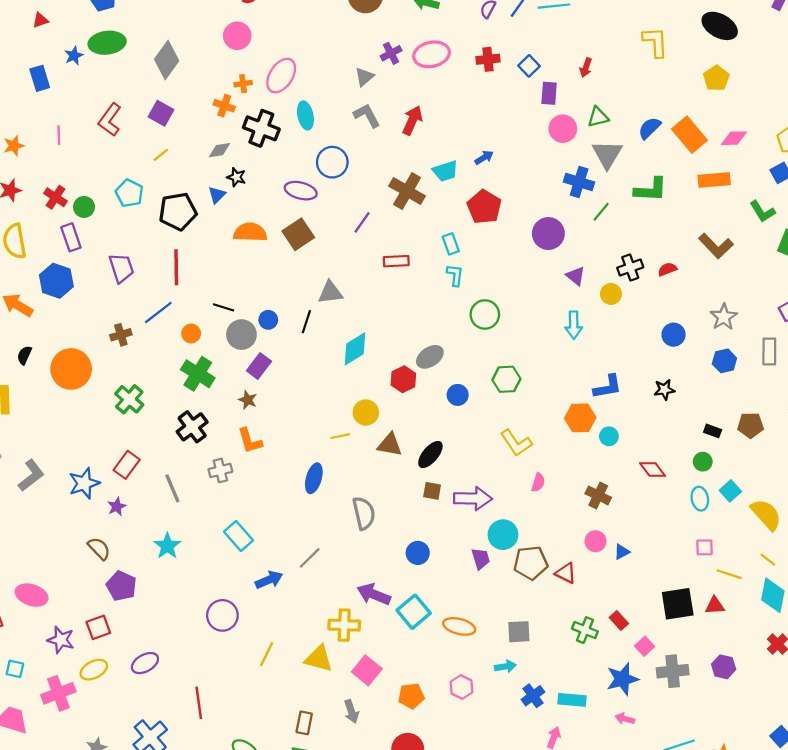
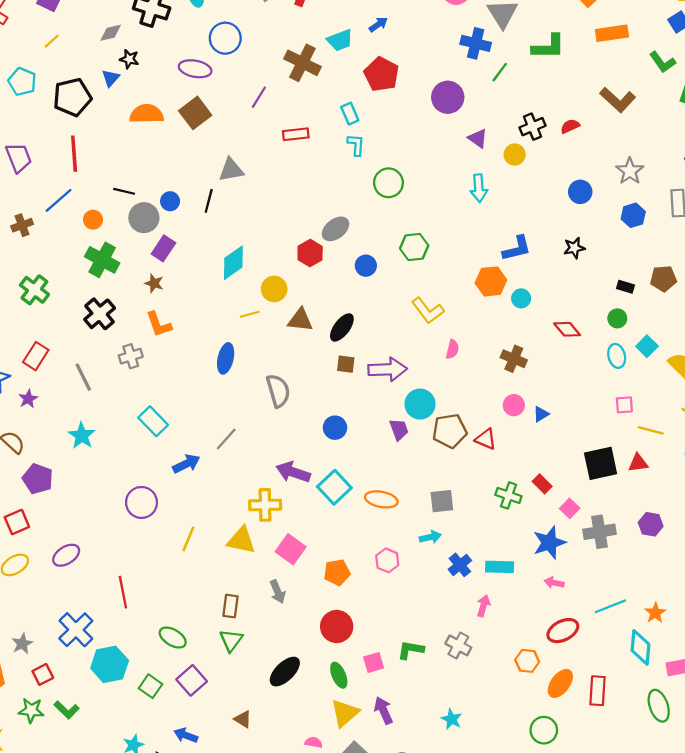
cyan diamond: (355, 349) -> (233, 263), moved

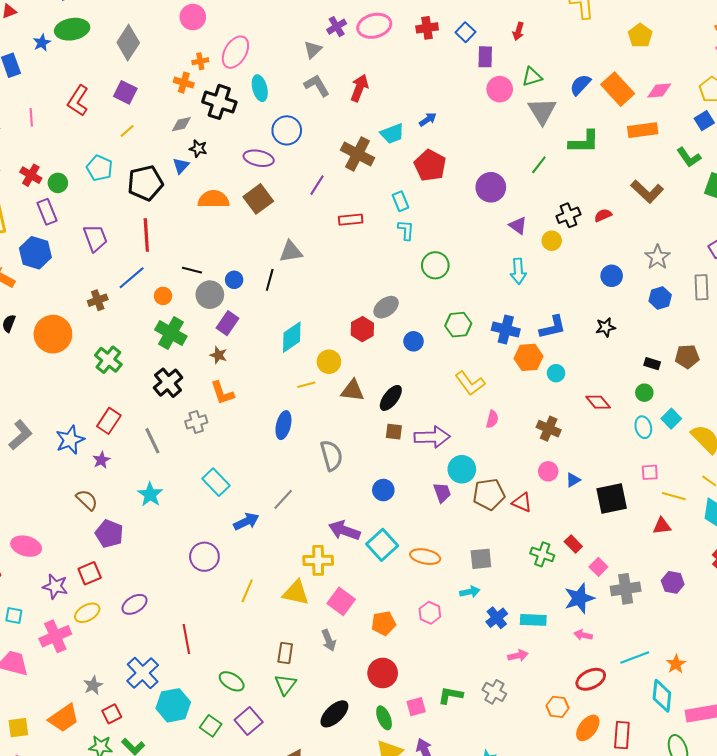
blue cross: (476, 43) -> (506, 330), moved
black square: (601, 463) -> (612, 498), moved
pink arrow: (483, 606) -> (518, 656), turned 60

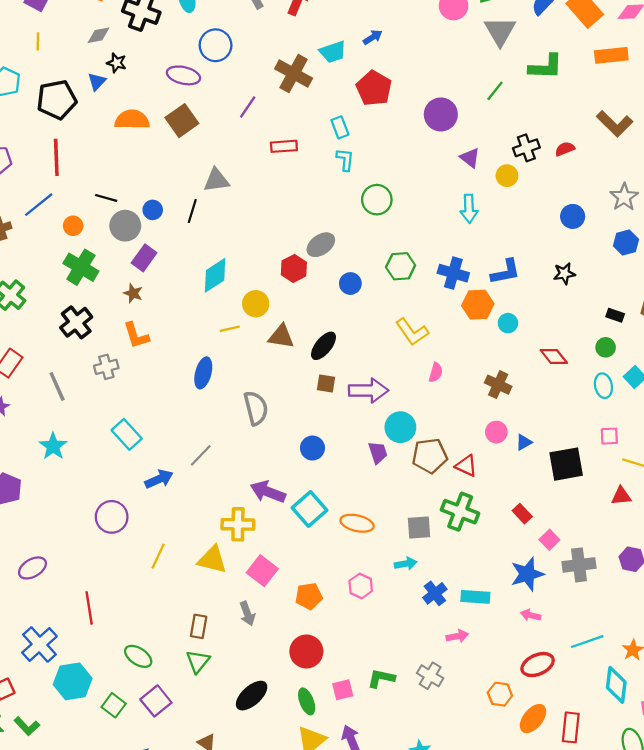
yellow line: (127, 131) -> (38, 41), turned -49
green cross: (542, 554) -> (460, 512), moved, size x1.4

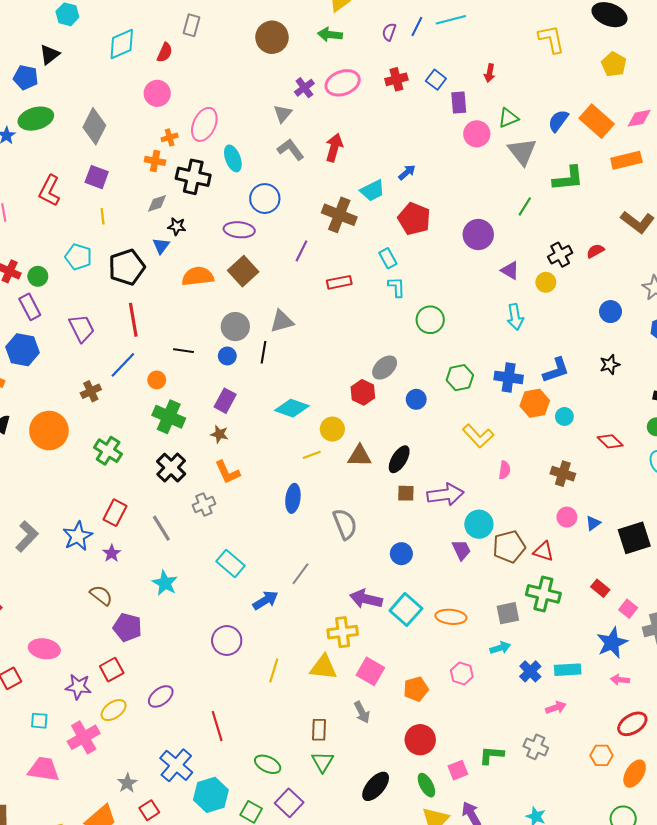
gray circle: (125, 226) -> (235, 327), moved
cyan diamond: (215, 275) -> (292, 408), turned 60

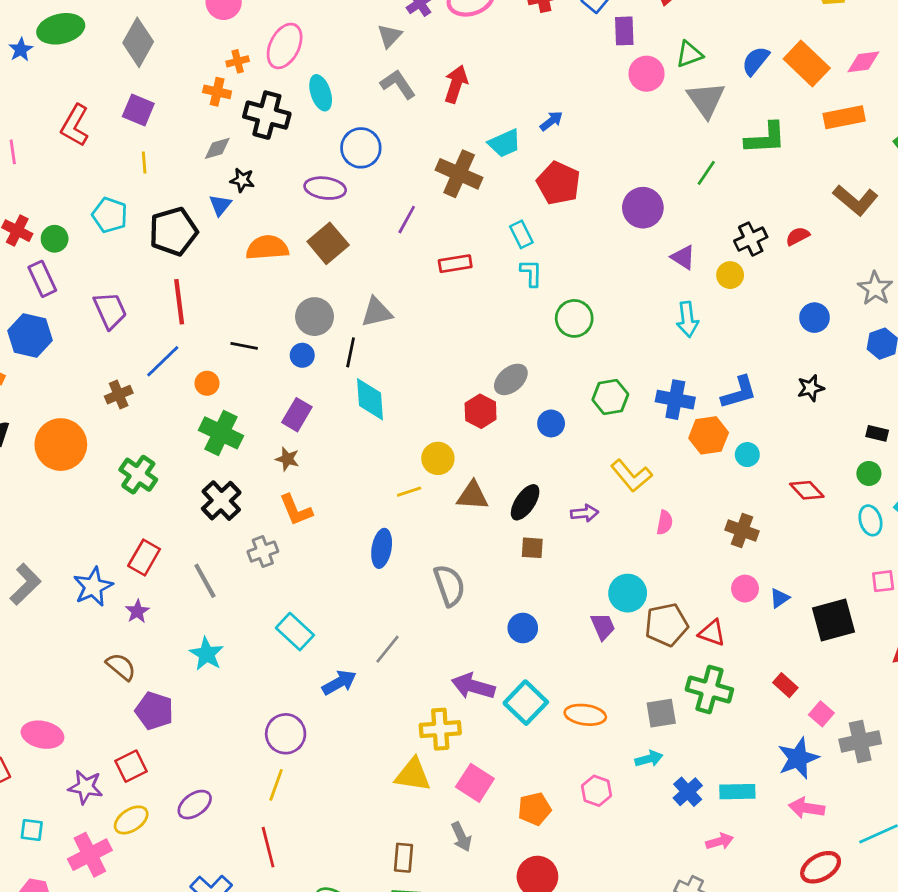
cyan diamond: (292, 408) -> (370, 399), moved, turned 64
purple arrow: (445, 495) -> (585, 513), moved, size x0.6
yellow line: (274, 671) -> (276, 785), moved
pink arrow: (620, 680) -> (807, 808), size x1.4

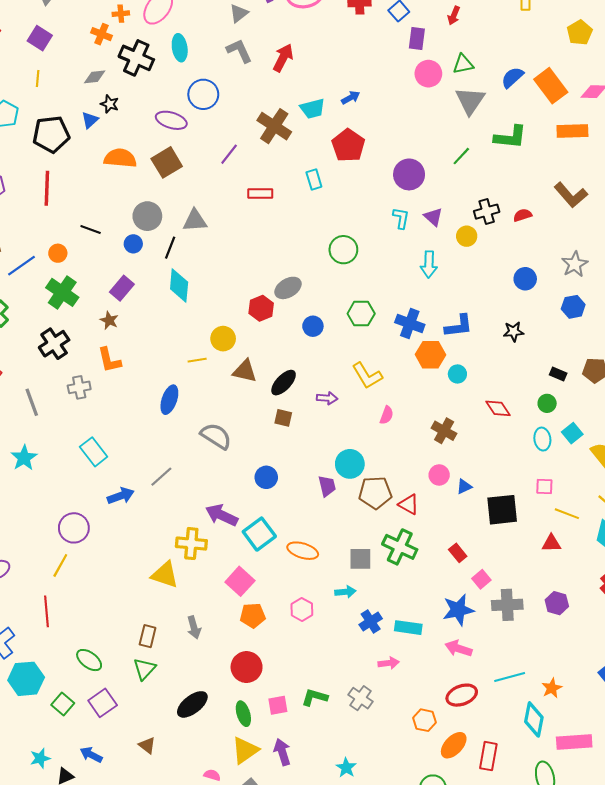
cyan L-shape: (531, 273) -> (401, 218), moved
blue line: (163, 361) -> (22, 266), moved
gray semicircle: (449, 585) -> (216, 436), turned -48
pink square: (475, 783) -> (240, 581), moved

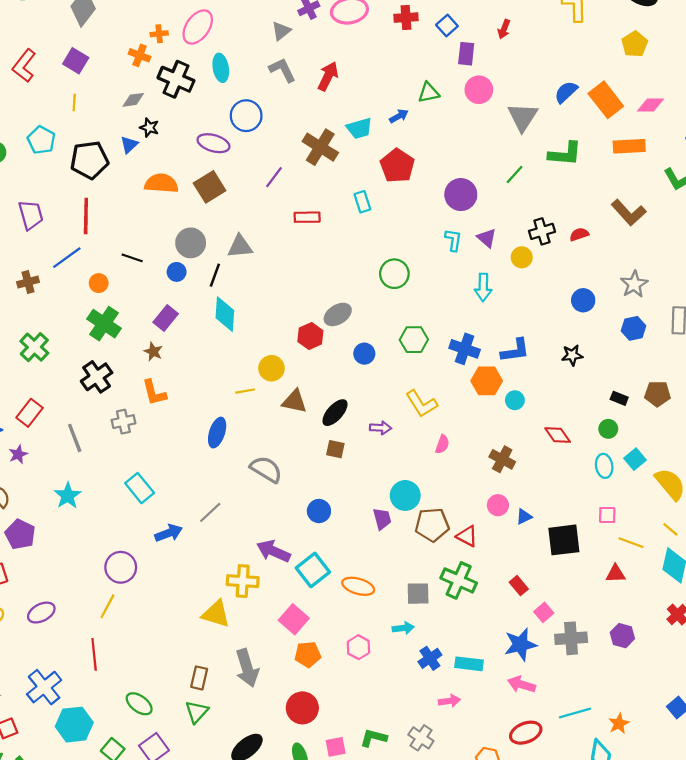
green triangle: (463, 64) -> (429, 93), moved
blue line: (22, 266) -> (67, 258), moved
gray arrow: (194, 628) -> (247, 668), size x1.6

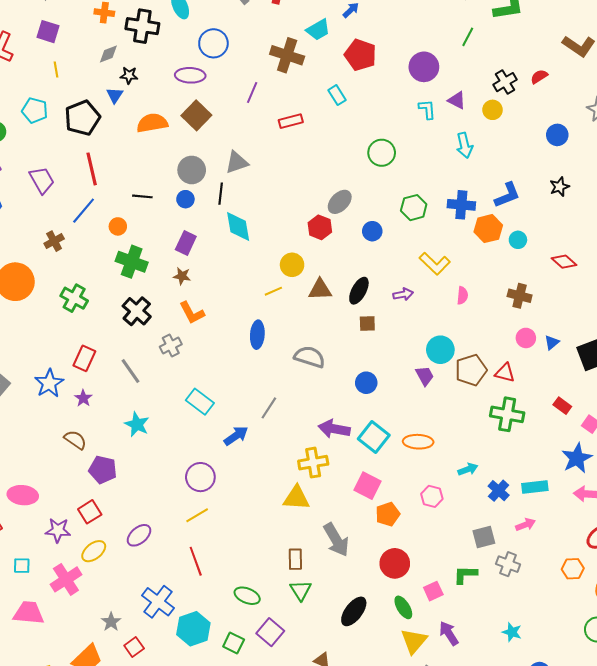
gray square: (418, 594) -> (484, 537), moved
yellow line: (107, 606) -> (197, 515), turned 45

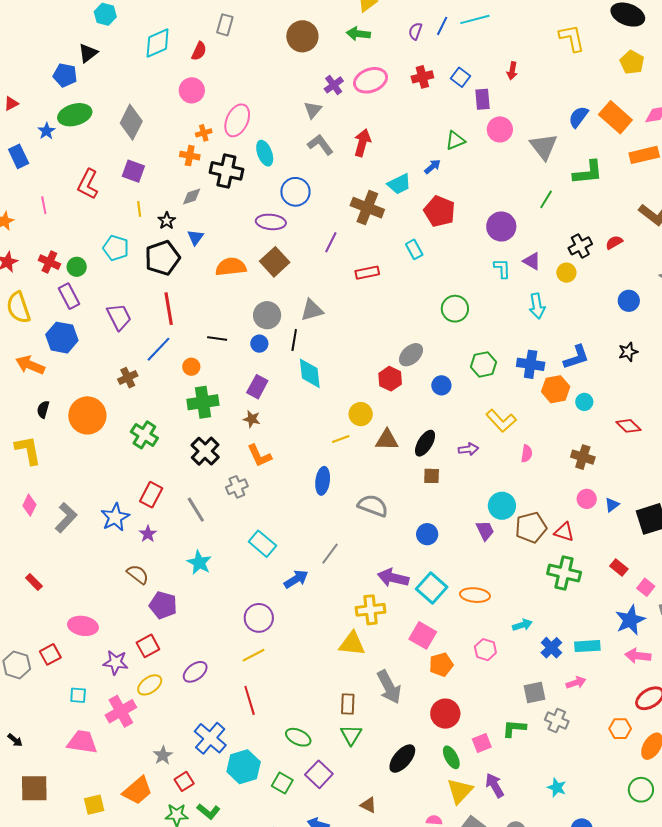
black star: (129, 75) -> (167, 221), moved, turned 30
green cross: (132, 262) -> (203, 402), turned -32

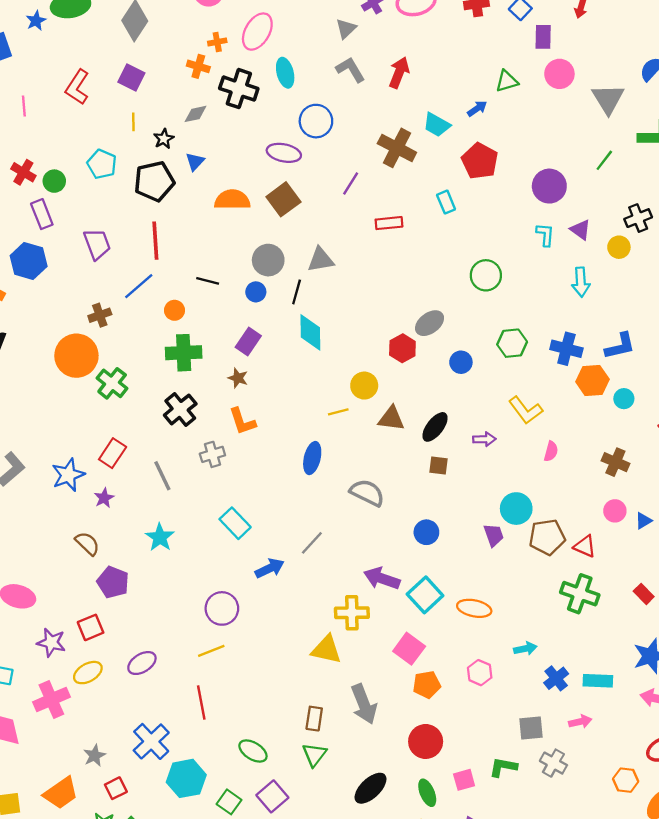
cyan trapezoid: (399, 184) -> (437, 125), turned 50
orange circle: (87, 415) -> (76, 356), moved

